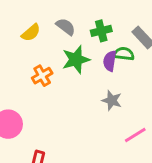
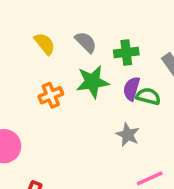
yellow semicircle: (31, 33) -> (45, 44), turned -96
green semicircle: (124, 54) -> (148, 96), moved

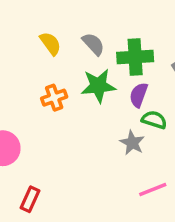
green cross: (126, 53) -> (135, 57), size x1.4
green semicircle: (148, 96) -> (154, 120), moved

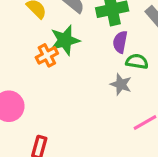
green star: (98, 86) -> (65, 40), moved

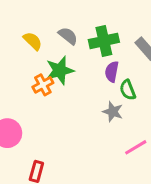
green semicircle: (137, 62) -> (128, 90), turned -120

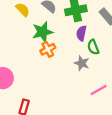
orange cross: (43, 85) -> (48, 49), moved

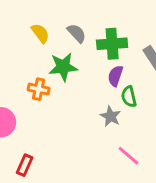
orange cross: (48, 49) -> (39, 89), moved, turned 32
pink line: (99, 90) -> (128, 156), turned 63

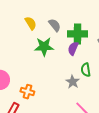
purple semicircle: (115, 76) -> (73, 48), moved
orange cross: (39, 89) -> (27, 92), moved

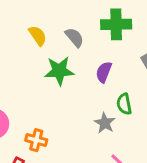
green cross: (78, 34) -> (116, 24), moved

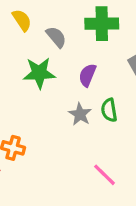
yellow semicircle: (38, 36) -> (22, 20), moved
gray star: (105, 123) -> (80, 114), moved

